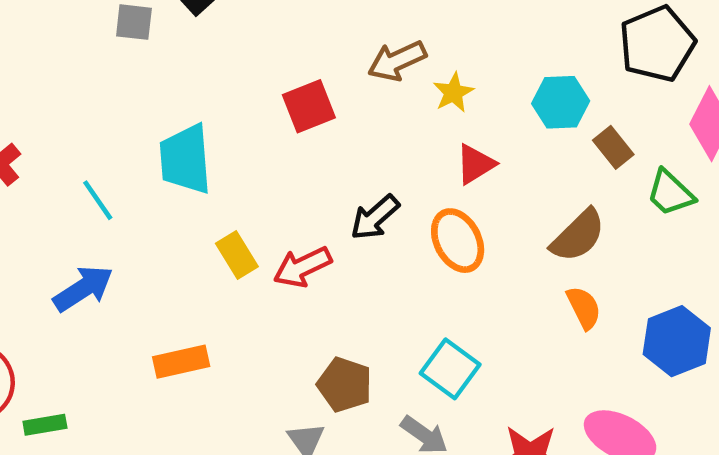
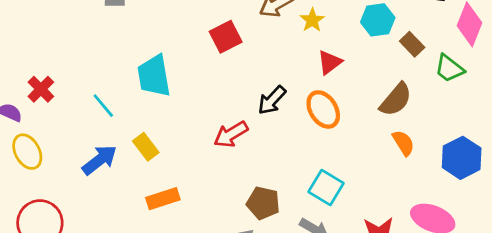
yellow rectangle: (237, 255) -> (146, 147), moved

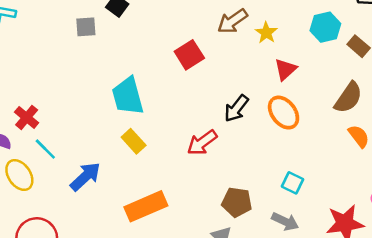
cyan line: (103, 106) -> (45, 149), moved
yellow rectangle: (146, 147) -> (134, 141), moved
cyan square: (326, 187) -> (293, 183), size x0.7
orange rectangle: (163, 199) -> (146, 206), size x1.4

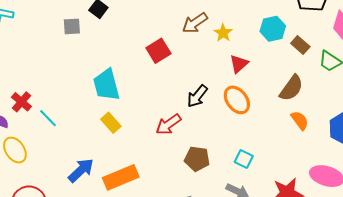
cyan line: (45, 149) -> (48, 118), moved
blue arrow: (85, 177) -> (81, 170), moved
brown pentagon: (237, 202) -> (197, 159), moved

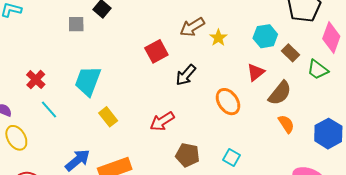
red triangle: (239, 64) -> (256, 72), moved
cyan trapezoid: (106, 85) -> (88, 81), moved, turned 32
black arrow: (197, 96) -> (186, 75), moved
red cross: (21, 102) -> (36, 80), moved

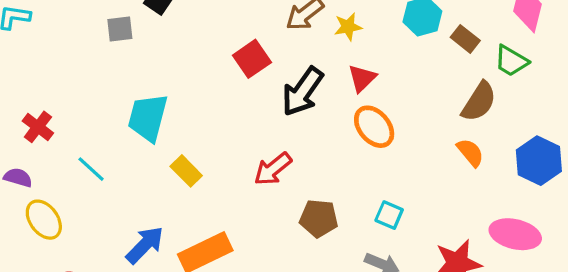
yellow star: (218, 38) -> (348, 27), turned 30
red triangle: (256, 72) -> (362, 78), moved
black arrow: (186, 75) -> (302, 92), size x1.4
red cross: (36, 80) -> (38, 127), moved
brown semicircle: (280, 93) -> (479, 102), moved

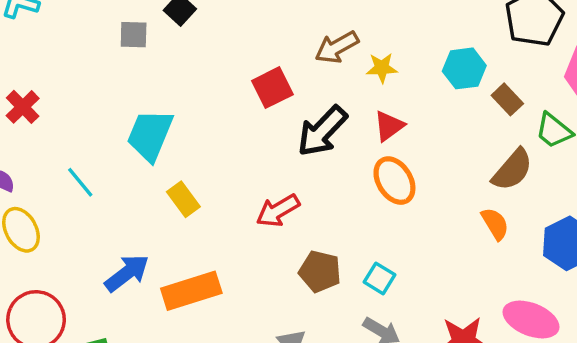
red cross: (38, 127) -> (23, 107), moved
cyan square: (389, 215) -> (379, 278), moved

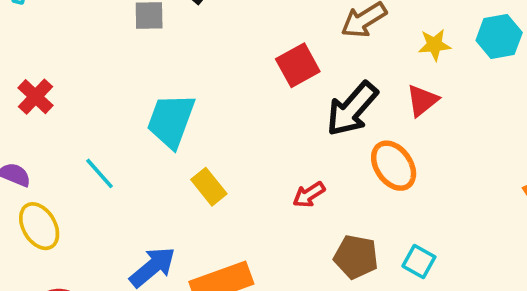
yellow star: (382, 68) -> (434, 45), moved
orange ellipse: (394, 181) -> (394, 166), moved
red arrow: (278, 211) -> (309, 195), size x0.7

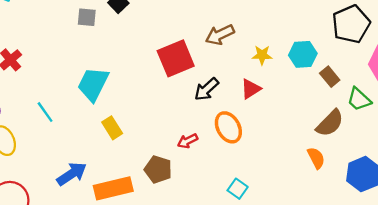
red square: (298, 65) -> (176, 58), size x1.4
black arrow: (352, 109) -> (206, 89), size x0.7
red arrow: (309, 195) -> (188, 141), moved
brown pentagon: (356, 257) -> (158, 169), moved

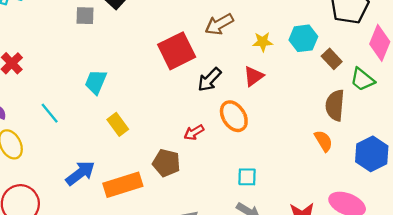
cyan trapezoid: (93, 84) -> (96, 82), size x0.7
brown semicircle: (330, 123) -> (335, 105), turned 144
cyan square: (238, 189) -> (247, 177), turned -30

